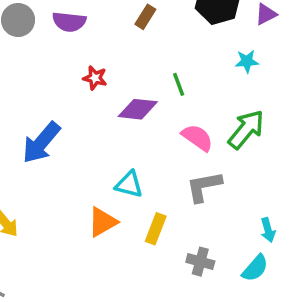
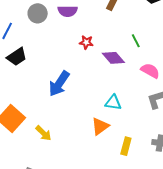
purple diamond: (138, 109) -> (113, 58), turned 50
yellow rectangle: (156, 229) -> (126, 146), moved

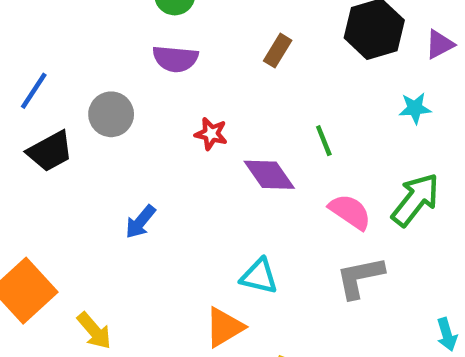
gray circle: (38, 13) -> (111, 114), moved
blue arrow: (59, 84) -> (140, 222), size x0.6

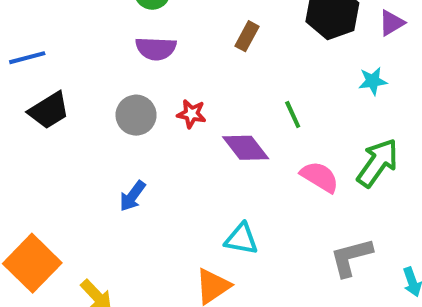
blue line: (34, 91) -> (27, 58), moved, turned 45
gray circle: (111, 114) -> (136, 115), moved
black trapezoid: (50, 151) -> (49, 110), moved
gray L-shape: (360, 277) -> (351, 257), moved

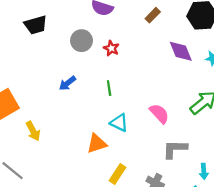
green line: (293, 115) -> (109, 88), moved
purple diamond: (246, 148) -> (181, 51), moved
pink semicircle: (320, 177) -> (159, 114), moved

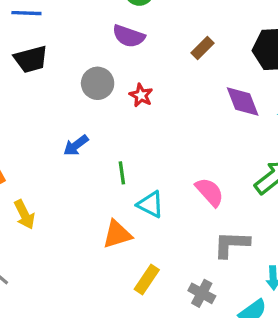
green line: (109, 88) -> (122, 173), moved

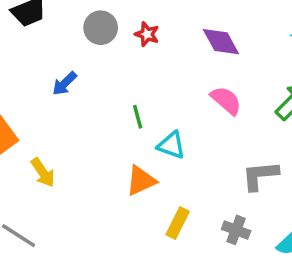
purple diamond: (243, 101) -> (221, 42), moved
blue arrow: (76, 145) -> (64, 84), moved
pink semicircle: (210, 192) -> (226, 100), moved

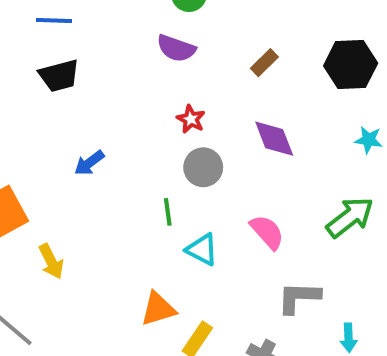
gray circle: (101, 28) -> (203, 167), moved
pink semicircle: (226, 100) -> (267, 232), moved
orange triangle: (141, 181) -> (158, 309), moved

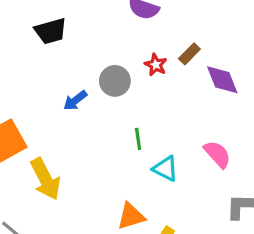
brown rectangle: (264, 63) -> (189, 54), moved
gray circle: (203, 167) -> (115, 81), moved
yellow arrow: (51, 261) -> (45, 179), size x1.5

